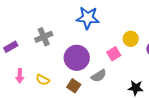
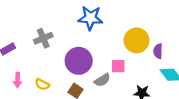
yellow circle: (131, 39) -> (137, 40), size x1.5
pink square: (114, 54) -> (118, 66), moved, turned 32

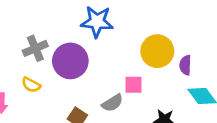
purple circle: (79, 61) -> (70, 61), moved
yellow semicircle: (42, 84) -> (31, 85), moved

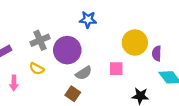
blue star: (97, 22) -> (88, 20), size x0.7
gray semicircle: (112, 103) -> (84, 73), moved

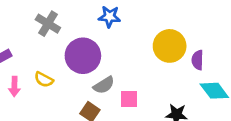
gray cross: (40, 40) -> (48, 24), moved, turned -36
pink square: (116, 69) -> (129, 99), moved
pink arrow: (14, 83) -> (14, 86), moved

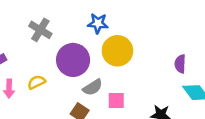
yellow circle: (170, 46) -> (117, 51), moved
yellow semicircle: (44, 80) -> (36, 82), turned 126

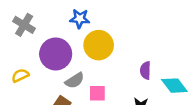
purple semicircle: (180, 64) -> (145, 70), moved

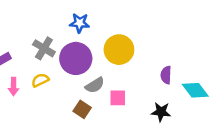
blue star: (80, 19) -> (80, 23), moved
gray cross: (24, 25) -> (44, 48), moved

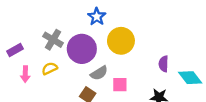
blue star: (80, 23) -> (97, 17), moved, turned 30

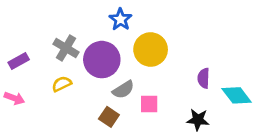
pink arrow: (25, 74) -> (14, 98), moved, turned -70

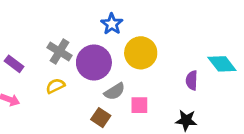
purple rectangle: (19, 61) -> (14, 64), turned 66
cyan diamond: (237, 95) -> (222, 64), moved

